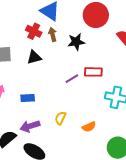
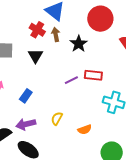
black star: (76, 42) -> (79, 44), turned -30
black triangle: (34, 57) -> (35, 56), turned -49
blue rectangle: (28, 98) -> (26, 96), turned -56

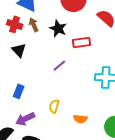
red rectangle: (93, 75) -> (81, 42), moved
orange semicircle: (85, 129) -> (80, 119), moved, turned 40

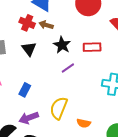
brown arrow: (34, 25) -> (46, 25), turned -56
black star: (58, 29) -> (62, 45), moved
yellow semicircle: (54, 106) -> (59, 108), size x1.6

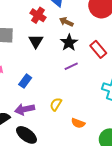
brown arrow: (46, 25) -> (66, 22), moved
red rectangle: (92, 47) -> (98, 49), turned 42
yellow semicircle: (59, 108) -> (56, 104), size x0.6

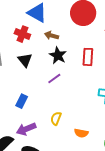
red rectangle: (98, 49) -> (88, 57), turned 54
purple line: (71, 66) -> (54, 78), moved

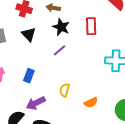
orange semicircle: (81, 133) -> (91, 102), turned -32

